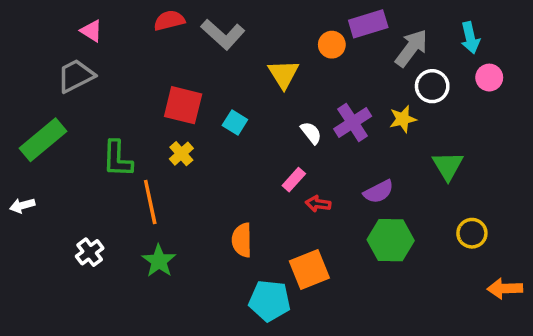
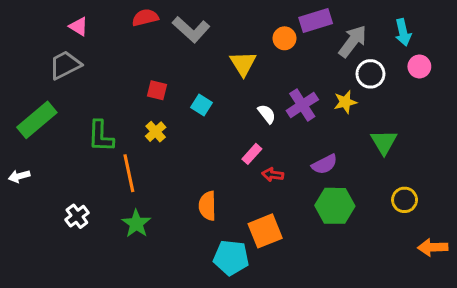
red square: (183, 105) -> (157, 90), size x0.6

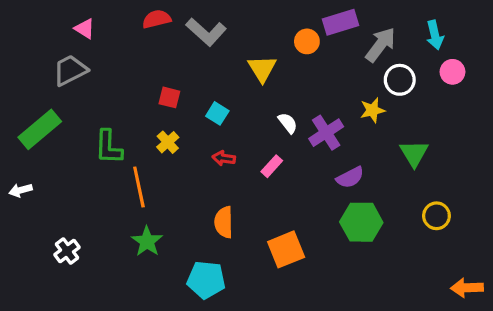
purple cross: (302, 105) -> (326, 133), moved
red arrow: (273, 175) -> (224, 158), moved
white cross: (77, 216) -> (67, 251), moved
orange arrow: (433, 247) -> (467, 288), moved
cyan pentagon: (231, 258) -> (206, 280), moved

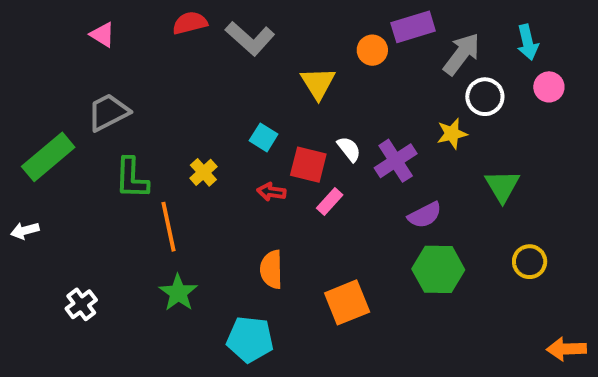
gray trapezoid: (70, 70) -> (108, 112), moved
red square: (169, 97) -> (308, 165), moved, size x1.4

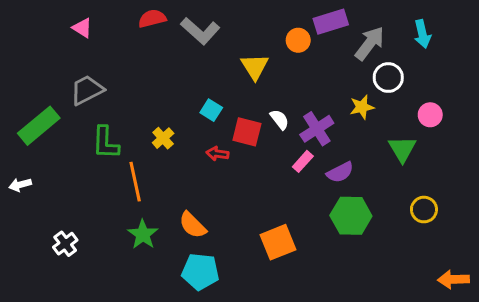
pink circle: (549, 87) -> (430, 115), moved
pink rectangle: (330, 201) -> (303, 161), moved
orange semicircle: (271, 269) -> (193, 225), moved, turned -44

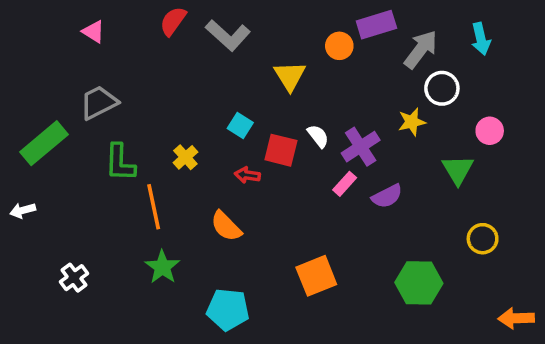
red semicircle: (152, 18) -> (173, 21), turned -40
green hexagon: (351, 216) -> (419, 283), moved
orange semicircle: (193, 225) -> (226, 226), moved

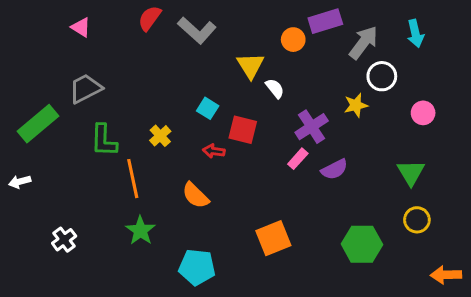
white semicircle: (318, 136) -> (275, 88), moved
green triangle: (458, 170) -> (411, 172), moved
yellow circle: (483, 239) -> (417, 220), moved

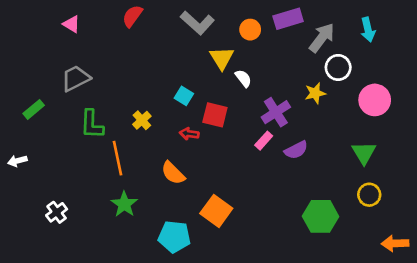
gray L-shape: (197, 30) -> (197, 23), moved
orange circle: (293, 40) -> (250, 30), moved
pink circle: (423, 113) -> (375, 100), size x1.5
green rectangle: (38, 124) -> (34, 109), size x0.6
orange square: (273, 238) -> (216, 211), moved, turned -32

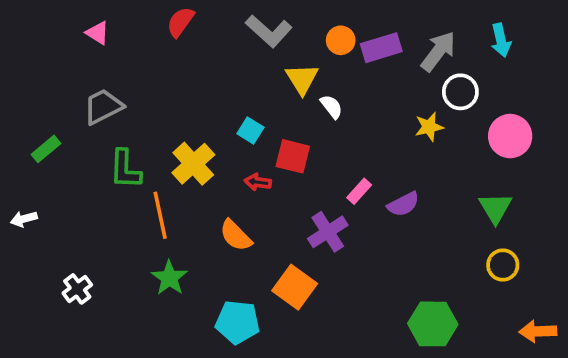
purple rectangle: (288, 19) -> (381, 48), moved
purple cross: (276, 112) -> (328, 232), moved
yellow cross: (142, 120) -> (193, 164), size x1.6
green hexagon: (321, 216) -> (433, 324), moved

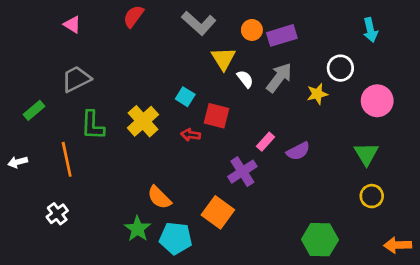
gray arrow: (438, 51) -> (279, 78), moved
orange line: (160, 215) -> (67, 159), moved
orange semicircle: (236, 236) -> (159, 197), moved
green star: (169, 278) -> (138, 229), moved

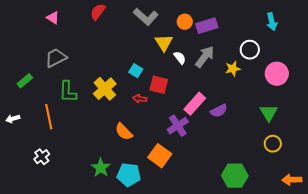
pink rectangle: (266, 142) -> (195, 104), size x1.6
orange semicircle: (159, 197) -> (124, 132), moved

